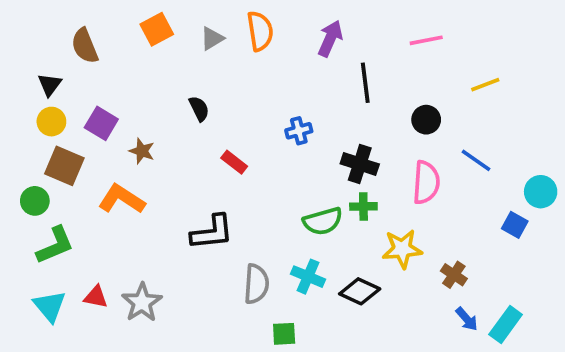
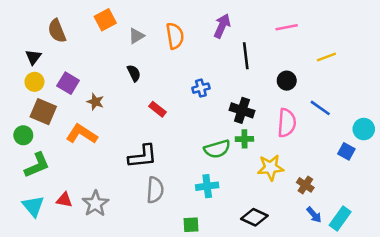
orange semicircle: (260, 31) -> (175, 36), moved
gray triangle: (212, 38) -> (136, 36), moved
cyan cross: (308, 277) -> (207, 186), turned -30
gray semicircle: (256, 284) -> (155, 190), moved
black diamond: (360, 291) -> (254, 217), moved

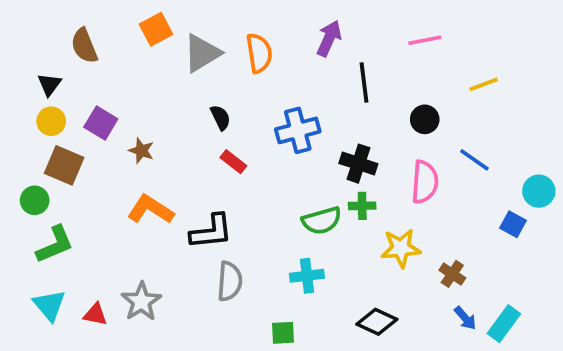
gray triangle: (136, 36) -> (202, 53), size x1.6
black semicircle: (134, 73) -> (220, 118), moved
blue cross: (201, 88) -> (298, 130), size x1.6
orange L-shape: (82, 134) -> (151, 210), moved
red triangle: (64, 200) -> (95, 314), moved

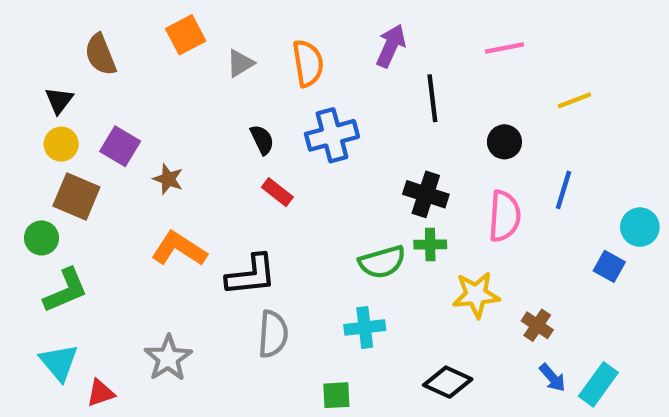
gray triangle: (202, 53) -> (240, 63), size x0.6
blue cross: (298, 130) -> (332, 135), moved
blue line: (474, 160) -> (563, 190), turned 72
red triangle: (95, 314) -> (100, 393), moved, turned -30

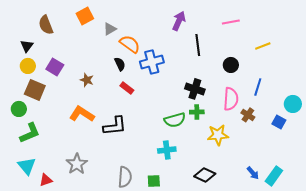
orange semicircle: (308, 63) -> (130, 44), moved, turned -45
brown star: (168, 179) -> (87, 80), moved
brown cross: (537, 325) -> (248, 115), moved
gray semicircle: (273, 334) -> (125, 177), moved

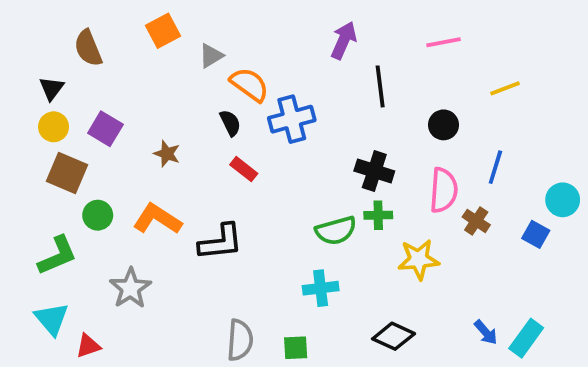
green circle: (19, 109) -> (98, 215), moved
gray star: (77, 164) -> (130, 288), moved

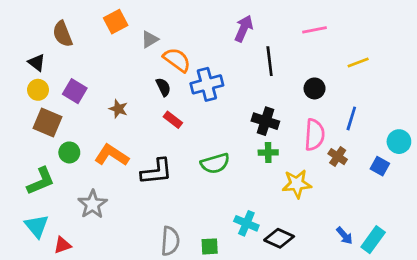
black triangle: (52, 88) -> (37, 63), turned -30
green semicircle: (336, 231) -> (215, 163), moved
cyan cross: (321, 288) -> (246, 223), moved, turned 30

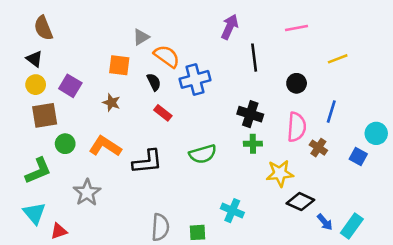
orange square: (116, 22) -> (119, 65), moved, turned 35
brown semicircle: (63, 34) -> (43, 28), moved
brown square: (48, 122) -> (45, 115), turned -32
black diamond: (279, 238) -> (300, 202), moved

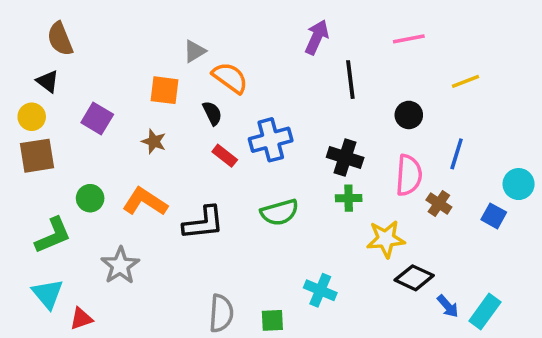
blue cross: (195, 79) -> (271, 140), moved
yellow circle: (36, 85) -> (32, 117), moved
brown square: (45, 115) -> (37, 156), moved

